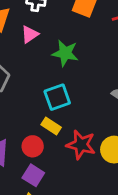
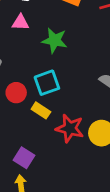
pink triangle: (30, 34) -> (20, 22), turned 36
red circle: (33, 146) -> (16, 93), moved

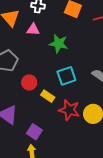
cyan square: (47, 83) -> (66, 76), moved

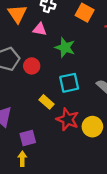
red circle: (29, 83) -> (32, 66), moved
purple square: (34, 132) -> (28, 138), turned 35

